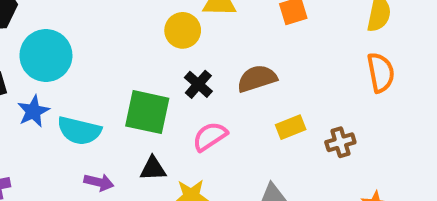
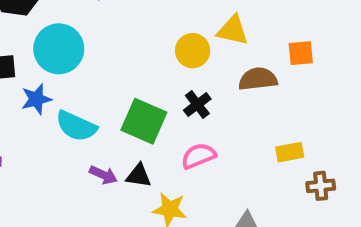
brown semicircle: (257, 78) -> (258, 79), moved
yellow rectangle: (291, 127) -> (290, 152), moved
purple arrow: (99, 182) -> (103, 175), moved

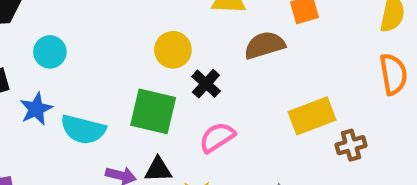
cyan circle: (59, 49) -> (50, 52), size x0.6
yellow circle: (193, 51) -> (173, 50), moved
yellow rectangle: (290, 152) -> (312, 116), size x1.5

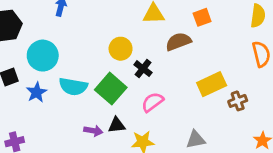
cyan circle: (50, 52) -> (43, 56), size x1.5
green square: (153, 111) -> (111, 89), turned 32
cyan semicircle: (83, 130) -> (73, 87), moved

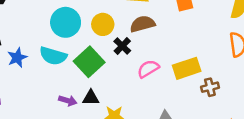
brown semicircle: (178, 42) -> (143, 24), moved
cyan circle: (43, 56) -> (66, 22), moved
pink semicircle: (152, 102) -> (148, 69), moved

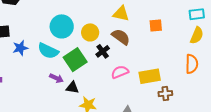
brown semicircle: (143, 24) -> (121, 37), turned 42
purple arrow: (68, 101) -> (56, 78), moved

